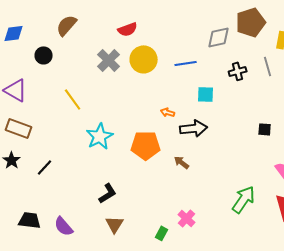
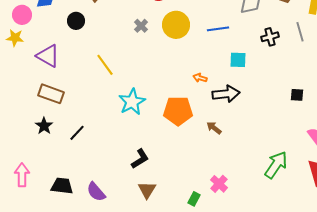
gray cross: (109, 60) -> (141, 26), size x0.6

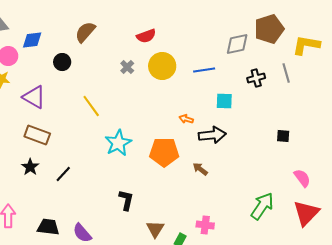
black L-shape: (140, 159) -> (126, 200), turned -45
pink cross: (219, 184) -> (205, 225), turned -36
brown triangle: (147, 190) -> (155, 229), moved

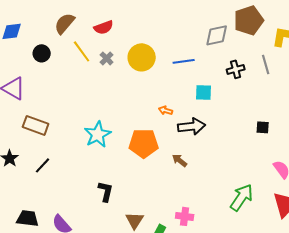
red semicircle: (146, 36) -> (104, 27), moved
yellow line: (91, 106) -> (82, 51), moved
brown rectangle: (37, 135) -> (36, 125), moved

